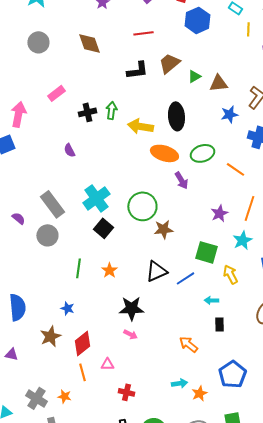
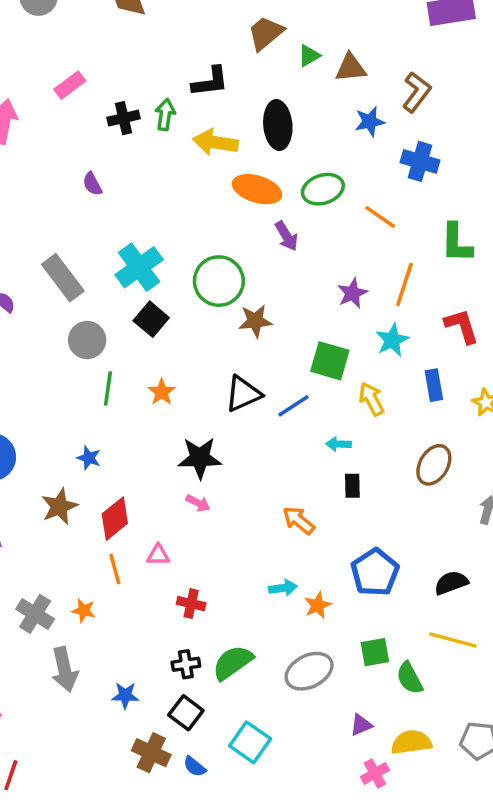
black L-shape: (137, 70) -> (210, 82), moved
gray circle: (47, 235) -> (87, 340), moved

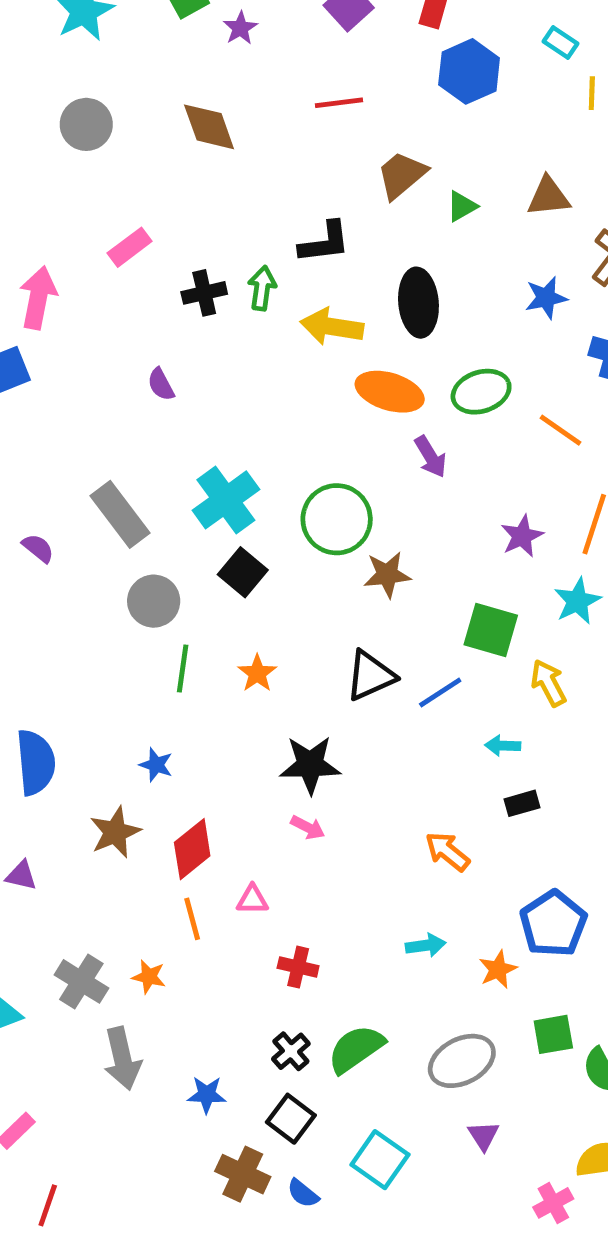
brown triangle: (351, 68) -> (548, 197), moved
black rectangle: (352, 486) -> (522, 803), turned 75
orange star: (318, 605) -> (498, 969), moved
black cross: (186, 664) -> (291, 1051), turned -32
purple triangle: (361, 725) -> (483, 1136), moved, turned -40

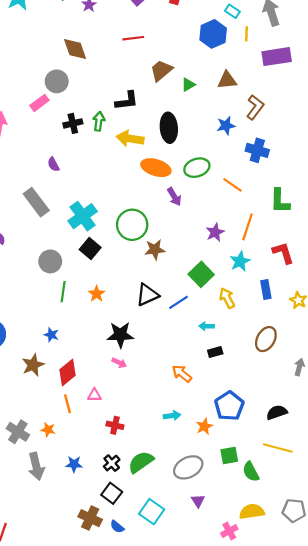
blue hexagon: (469, 71) -> (213, 34), moved
gray circle: (86, 124) -> (57, 81), moved
gray rectangle: (120, 514) -> (36, 202), moved
green square: (491, 630) -> (201, 274), turned 30
blue star: (207, 1095) -> (74, 464), moved

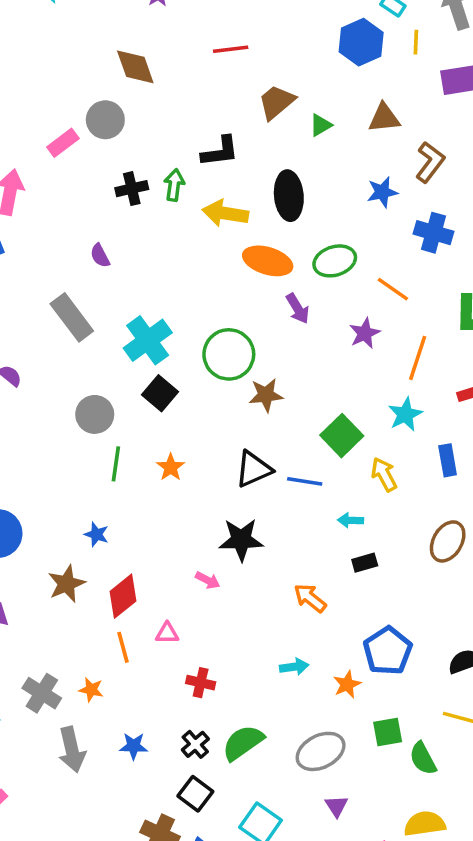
pink rectangle: (39, 103) -> (63, 143), moved
purple star: (215, 232) -> (365, 333), moved
blue line: (179, 302) -> (305, 481), turned 42
black star: (120, 335) -> (241, 540), moved

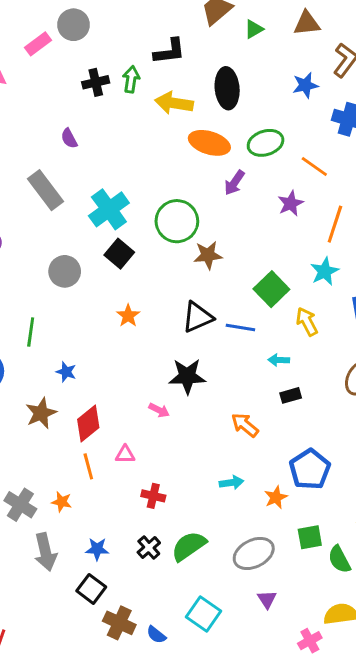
purple arrow: (298, 309) -> (234, 183), turned 65
green line: (116, 464) -> (31, 332), moved
black square: (195, 794) -> (91, 589), moved

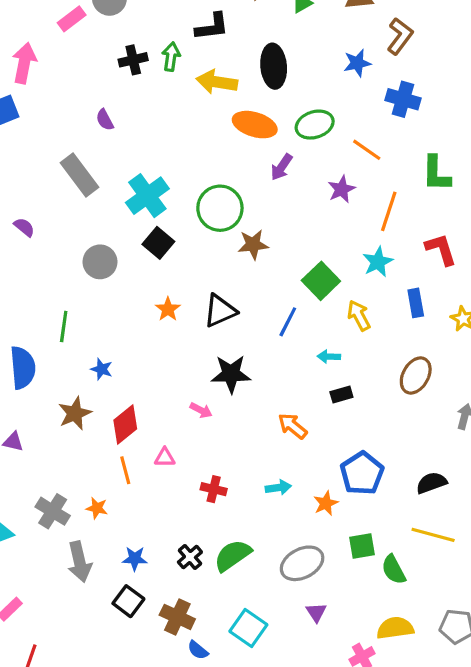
black triangle: (198, 317) -> (220, 311), moved
blue line: (240, 327) -> (288, 322), turned -72
red cross: (153, 496) -> (214, 489), moved
brown cross: (119, 623) -> (177, 617), moved

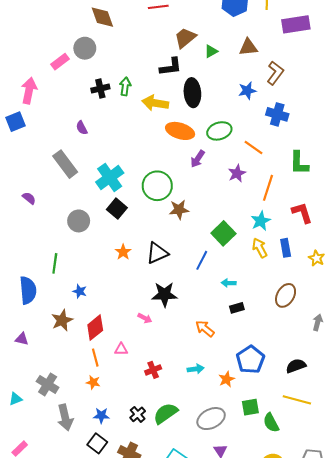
black L-shape: (212, 27) -> (171, 67), moved
yellow arrow: (359, 316) -> (260, 248), moved
red cross: (214, 489) -> (153, 370), turned -35
orange star: (97, 508) -> (93, 382), moved

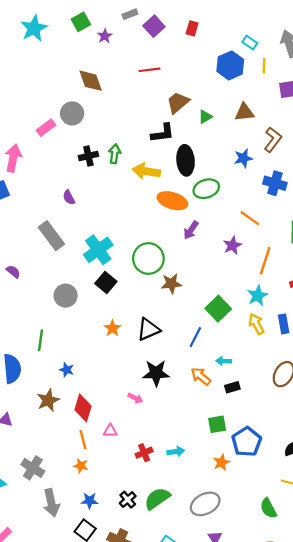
green ellipse: (219, 131) -> (206, 189), moved
red diamond: (95, 328) -> (83, 408), turned -35
orange arrow: (205, 329) -> (201, 376), moved
cyan arrow: (196, 369) -> (176, 452), moved
green square: (250, 407) -> (217, 424), moved

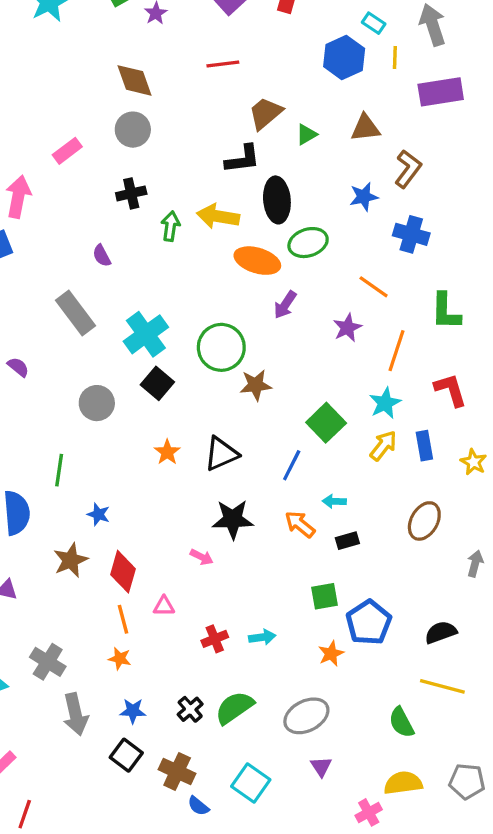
gray circle: (72, 113) -> (133, 130), moved
green arrow: (115, 154) -> (170, 226), moved
yellow arrow: (256, 324) -> (383, 446), turned 66

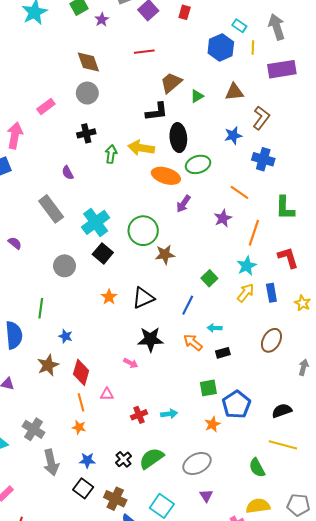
green square: (326, 423) -> (209, 278), size x0.7

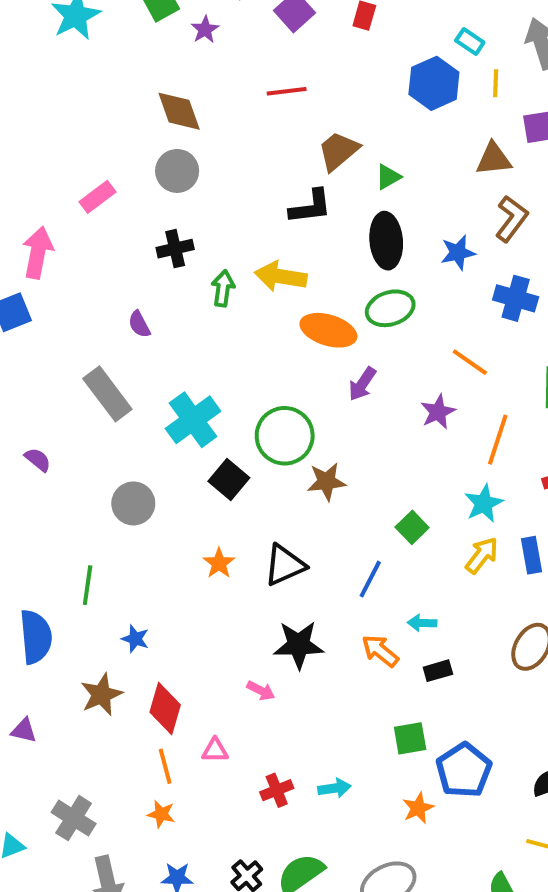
brown triangle: (234, 92) -> (494, 159), moved
black ellipse: (178, 138) -> (386, 241), moved
black square: (103, 253) -> (229, 480), moved

